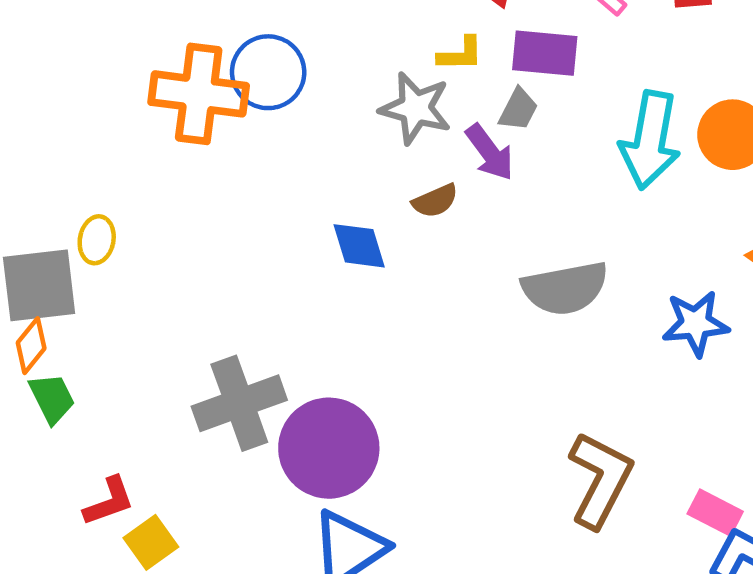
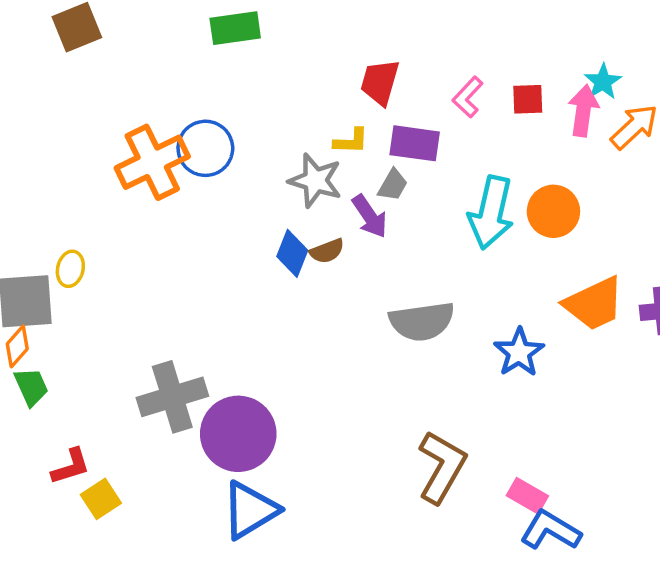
orange cross: (199, 94) -> (152, 162), turned -36
blue diamond: (359, 246) -> (292, 253), moved, turned 36
blue star: (696, 323) -> (519, 352), turned -30

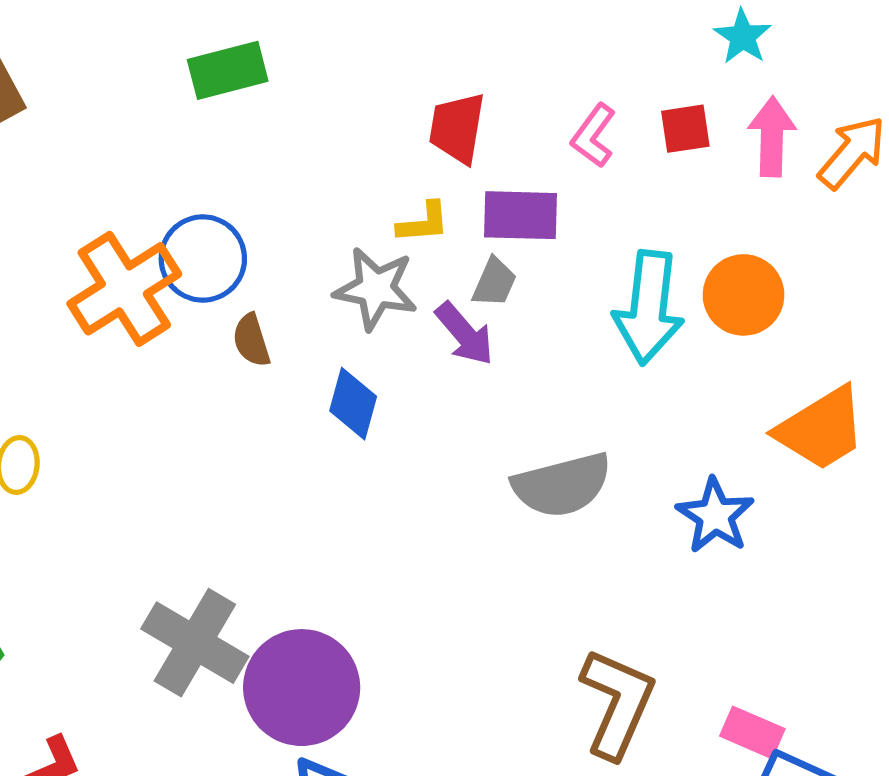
cyan star: (603, 82) -> (743, 37), moved
brown semicircle: (327, 251) -> (251, 340), moved, turned 100
gray cross: (172, 397) -> (195, 643), turned -36

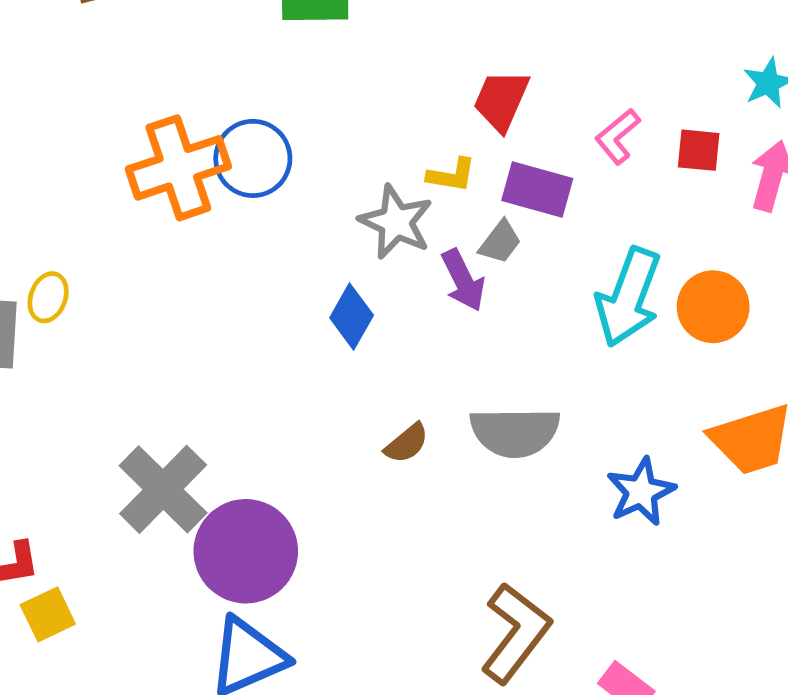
brown semicircle: (251, 340) -> (407, 443), moved, turned -126

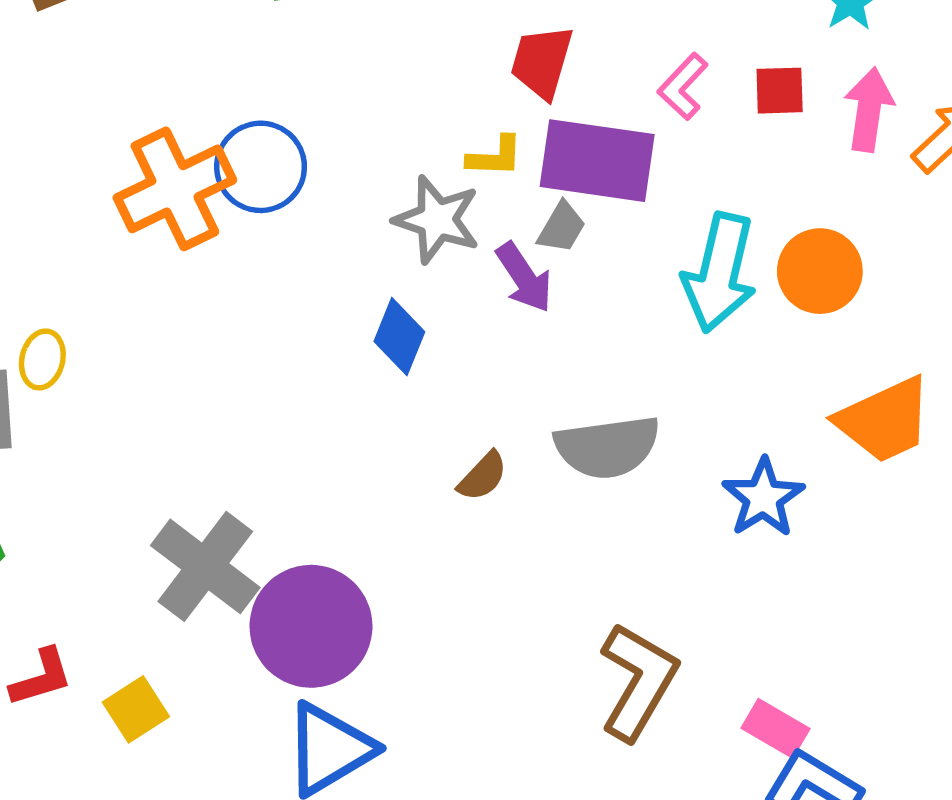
purple rectangle: (537, 190) -> (597, 161), size x1.4
yellow square: (48, 614) -> (136, 709), moved

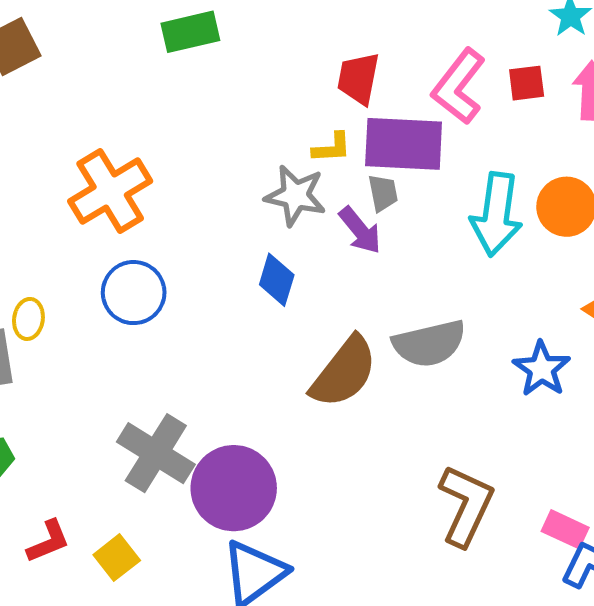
pink L-shape: (683, 87) -> (459, 87), size x1.6
blue circle: (261, 167) -> (134, 293), moved
gray trapezoid: (562, 227) -> (383, 193), turned -36
brown semicircle: (483, 476) -> (344, 372), size x2.0

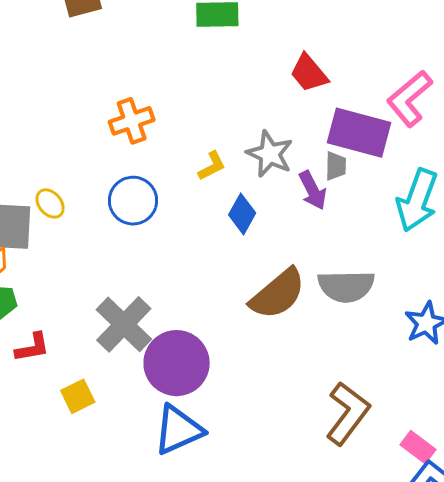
red trapezoid: (358, 78) -> (309, 73), moved, turned -63
yellow L-shape: (332, 148) -> (212, 166), moved, turned -36
orange cross: (110, 191) -> (132, 121), size x0.7
yellow ellipse: (28, 319) -> (50, 203), turned -60
red L-shape: (48, 541) -> (32, 347), moved

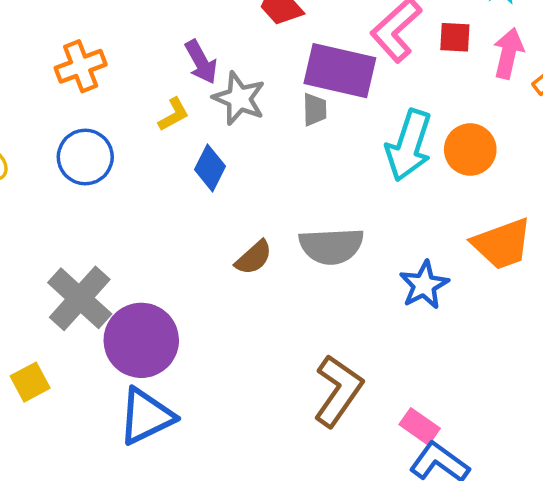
purple arrow: (313, 190) -> (201, 62), moved
brown semicircle: (278, 294) -> (254, 258), size x0.6

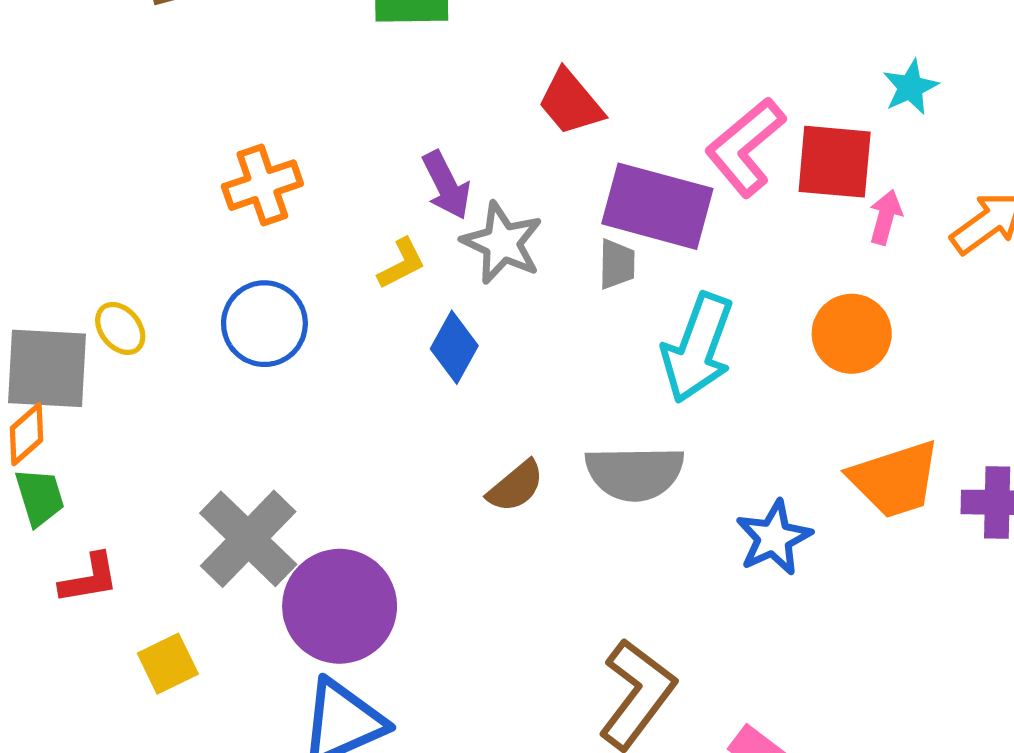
red square: (455, 37) -> (835, 162), size x1.6
pink arrow: (508, 53) -> (885, 217), moved, size x0.7
cyan arrow: (409, 145) -> (698, 348), moved

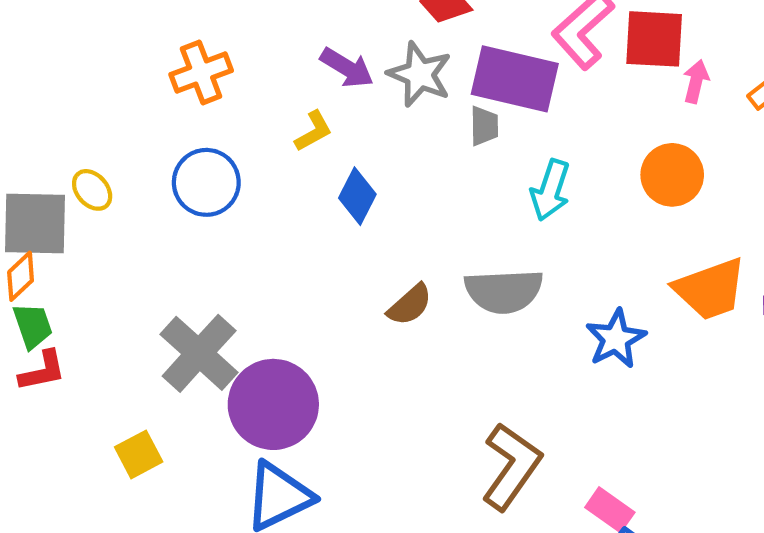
purple arrow: (446, 185) -> (347, 68), turned -30
gray star: (502, 243) -> (420, 74), moved
cyan arrow: (698, 348) -> (550, 190), size x0.7
red L-shape: (89, 579) -> (42, 371), moved

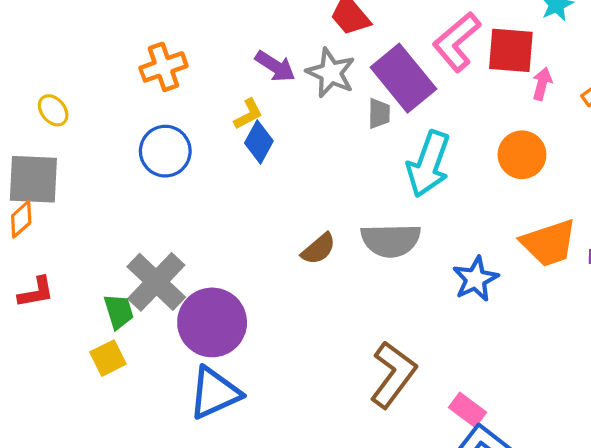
purple rectangle: (515, 79) -> (403, 78), turned 36
yellow ellipse: (92, 190) -> (53, 110), moved
cyan arrow: (550, 190) -> (428, 164), size x1.4
blue diamond: (357, 196) -> (259, 142), moved
green trapezoid: (33, 326) -> (119, 311), moved

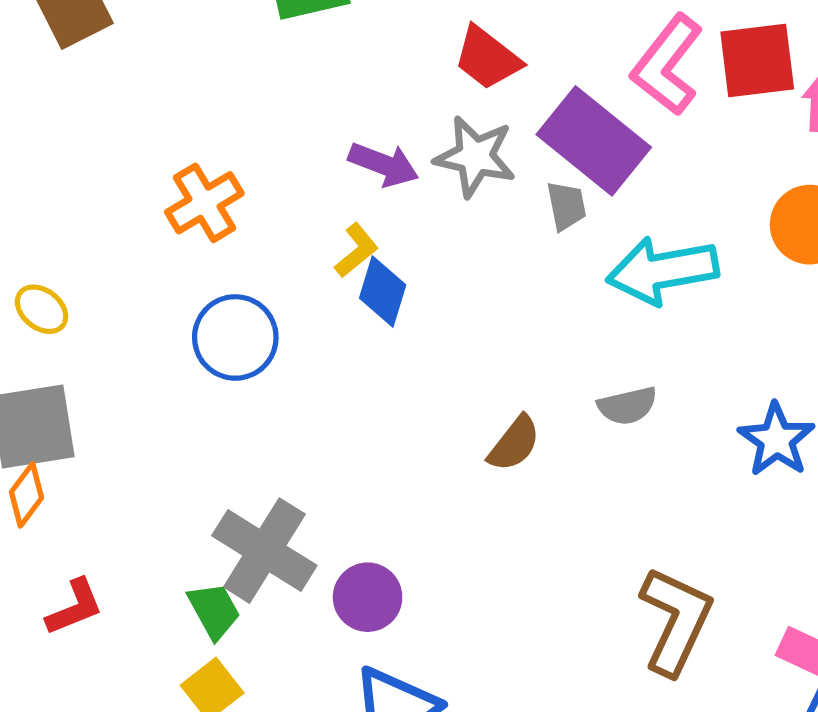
cyan arrow: (428, 164) -> (662, 271), turned 72
gray semicircle: (391, 240) -> (627, 406), size x0.6
purple circle: (212, 322) -> (368, 597), size x0.6

